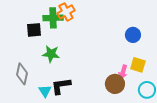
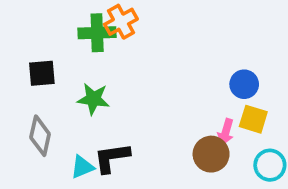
black square: (34, 30) -> (42, 73), moved
blue circle: (133, 35) -> (244, 84), moved
cyan triangle: (45, 91) -> (82, 167), turned 40

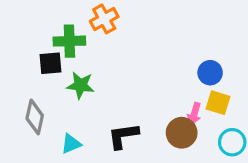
green cross: (97, 33) -> (69, 41), moved
black square: (42, 73) -> (50, 63), moved
black L-shape: (112, 158) -> (123, 136), moved

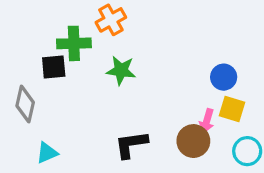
green star: (80, 85) -> (121, 70), moved
gray diamond: (35, 117) -> (25, 104), moved
cyan triangle: (71, 144) -> (47, 153), moved

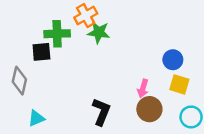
green star: (121, 70) -> (99, 32), moved
pink arrow: (207, 121) -> (143, 88), moved
black L-shape: (131, 144) -> (101, 112), turned 120

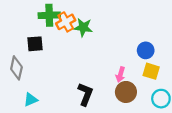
orange cross: (86, 16) -> (66, 22), moved
green cross: (57, 34) -> (49, 15), moved

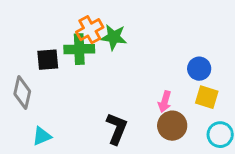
green cross: (49, 15) -> (79, 49), moved

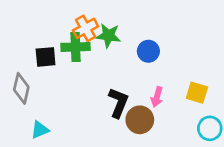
blue circle: (199, 69) -> (148, 51), moved
brown circle: (172, 126) -> (140, 120), moved
black L-shape: (117, 129) -> (118, 103), moved

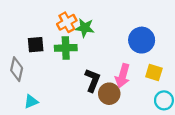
green cross: (76, 47) -> (66, 48), moved
blue circle: (148, 51) -> (142, 40), moved, size x1.5
pink arrow: (157, 97) -> (123, 76), size x1.5

